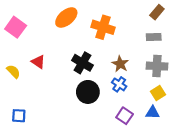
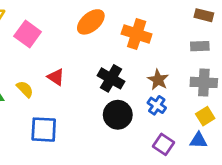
brown rectangle: (157, 12) -> (204, 15), turned 64
blue square: (19, 116) -> (44, 130), moved, size x1.5

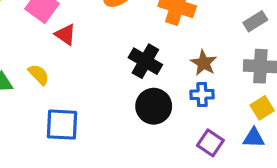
gray rectangle: (200, 46) -> (255, 21), turned -30
red triangle: (56, 77) -> (65, 35), moved
blue cross: (157, 105) -> (202, 95), turned -36

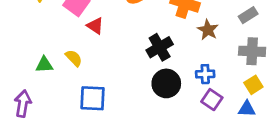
black cross: (145, 61) -> (160, 47), turned 30
brown star: (204, 63) -> (208, 30), moved
purple square: (210, 143) -> (212, 100), moved

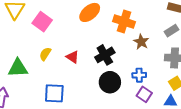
red triangle: (95, 26) -> (72, 57), moved
yellow semicircle: (74, 58) -> (45, 54), moved, turned -104
green triangle: (44, 65) -> (18, 68), size x1.5

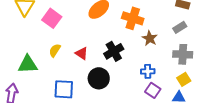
black circle: (110, 82) -> (99, 78), moved

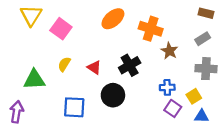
yellow square: (184, 79) -> (194, 96), moved

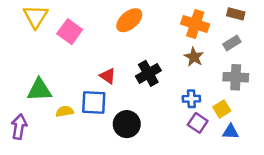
orange cross: (151, 29) -> (195, 24), moved
yellow semicircle: (64, 64) -> (65, 111), moved, turned 48
black circle: (113, 95) -> (127, 124), moved
blue square: (74, 107) -> (94, 103), moved

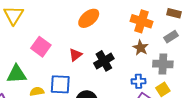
pink square: (70, 32) -> (41, 47), moved
red triangle: (108, 76) -> (75, 55), moved, turned 48
gray cross: (236, 77) -> (163, 64), moved

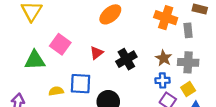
gray rectangle: (171, 37) -> (188, 30), moved, turned -64
brown star: (141, 48) -> (164, 58), moved
green triangle: (17, 74) -> (35, 60), moved

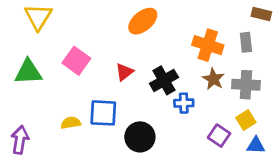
orange cross: (166, 18) -> (208, 45), moved
green triangle: (35, 60) -> (28, 72), moved
blue cross: (163, 80) -> (184, 103), moved

